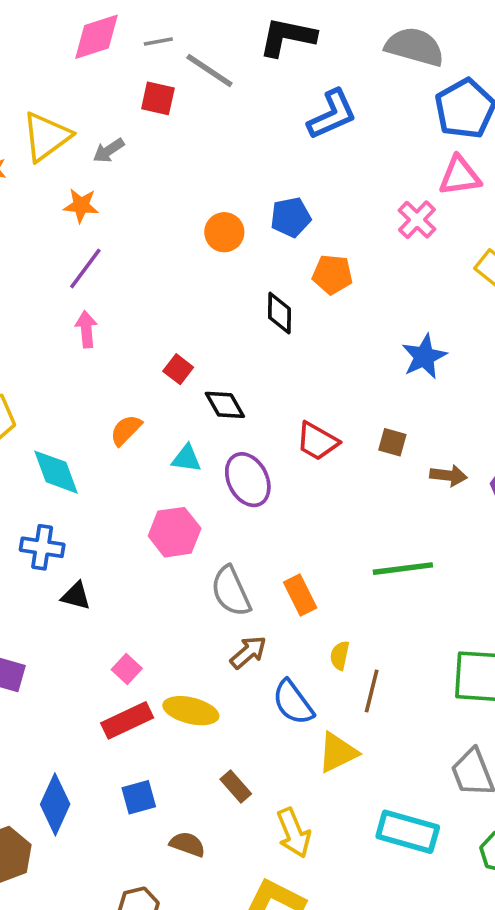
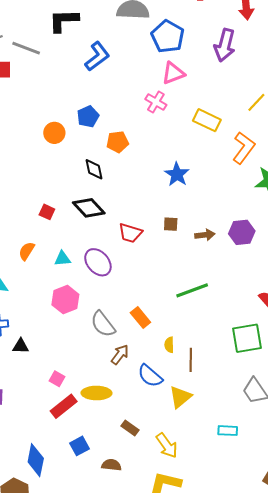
black diamond: (225, 405) -> (89, 208), moved, size x1.4
cyan rectangle: (408, 832) -> (228, 431), size x0.6

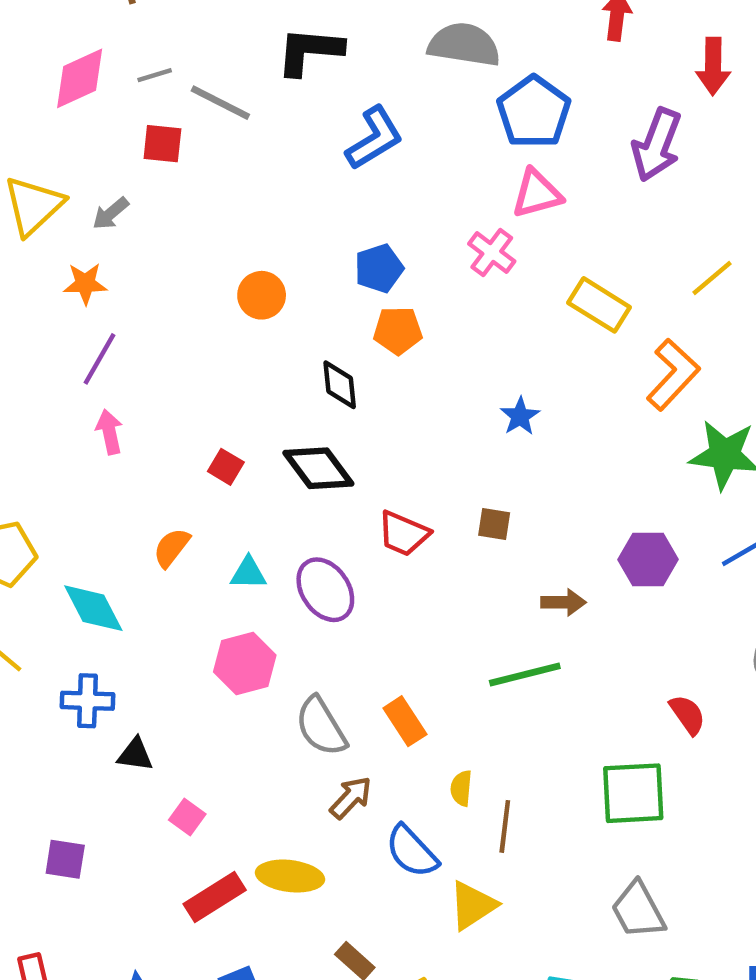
blue pentagon: (88, 117) -> (379, 268), moved
blue star: (177, 174) -> (520, 416), size x0.7
brown arrow: (205, 235) -> (563, 602), moved
pink square: (57, 379) -> (187, 817), moved

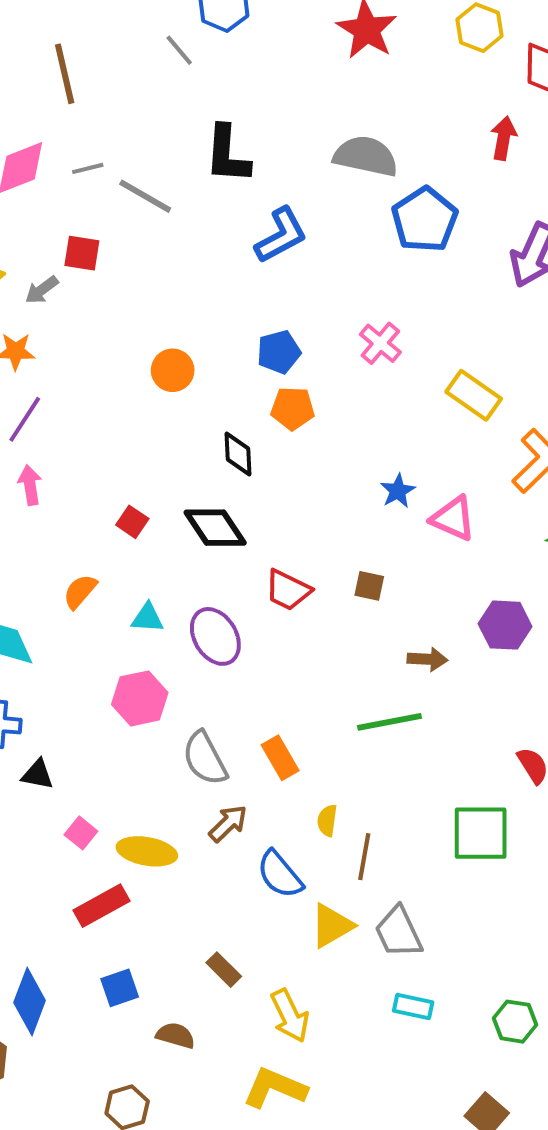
black L-shape: (310, 51) -> (227, 154), turned -94
red square: (162, 144) -> (82, 253), moved
pink triangle: (537, 194) -> (453, 519), moved, turned 36
yellow ellipse: (290, 876) -> (147, 851), moved
gray trapezoid: (638, 910) -> (399, 932), moved

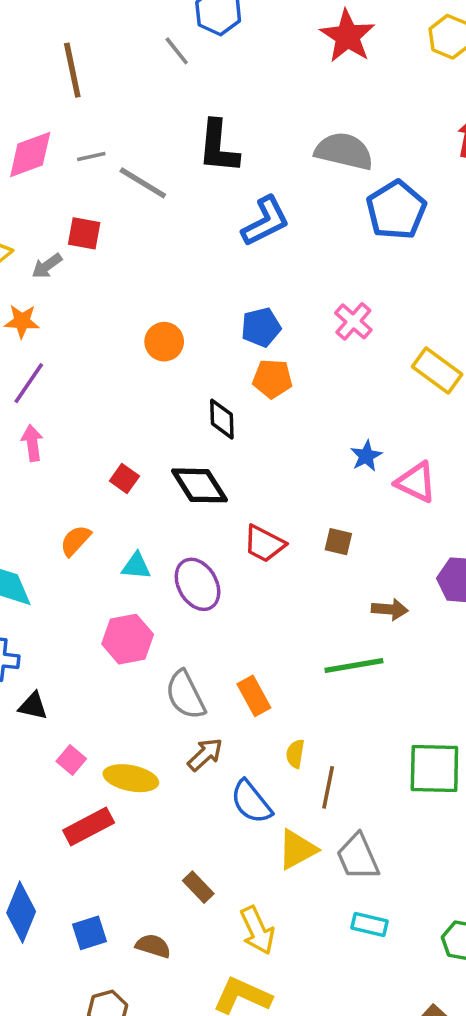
blue square: (120, 988) -> (90, 933), moved

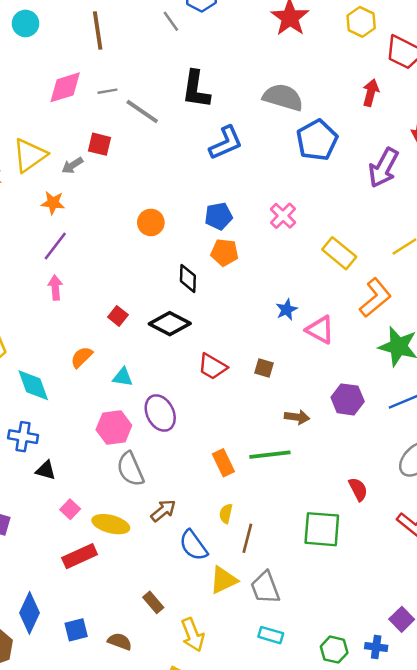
black diamond: (199, 485) -> (170, 324), turned -33
purple ellipse: (198, 584) -> (160, 413), moved
gray semicircle: (185, 695) -> (130, 469), moved
orange rectangle: (254, 696) -> (223, 463), moved

